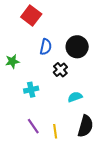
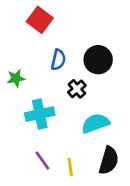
cyan cross: (31, 90) -> (40, 114), size x1.5
cyan semicircle: (75, 97) -> (95, 123), size x1.5

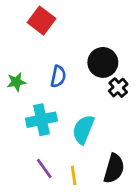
blue semicircle: (58, 60) -> (58, 76), moved
black cross: (77, 89) -> (118, 88), moved
cyan semicircle: (95, 123) -> (83, 129), moved, turned -48

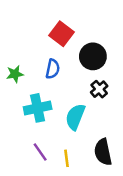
red square: (41, 21) -> (61, 34), moved
black cross: (118, 88) -> (99, 89), moved
black semicircle: (114, 168) -> (103, 152), turned 152

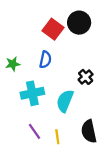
black circle: (93, 56) -> (79, 23), moved

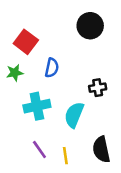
red square: (53, 29) -> (26, 42), moved
black cross: (86, 77) -> (98, 88), turned 32

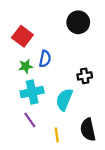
green star: (15, 73) -> (26, 66), moved
purple line: (39, 149) -> (30, 120), moved

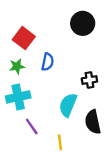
green star: (26, 66) -> (17, 66), moved
cyan cross: (32, 92) -> (18, 97), moved
black semicircle: (88, 130) -> (93, 122), moved

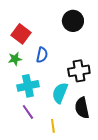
black cross: (89, 80) -> (79, 71), size x1.5
cyan cross: (18, 97) -> (28, 86), moved

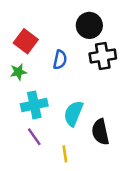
blue semicircle: (42, 55) -> (60, 60), moved
black cross: (79, 71) -> (103, 56), moved

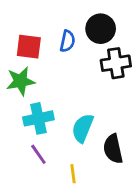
red square: (26, 41) -> (29, 47), turned -30
blue semicircle: (60, 60) -> (67, 41), moved
green star: (18, 72) -> (21, 81), size x1.5

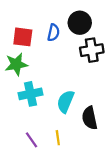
purple line: (38, 154) -> (32, 140), moved

